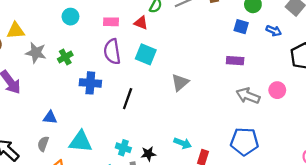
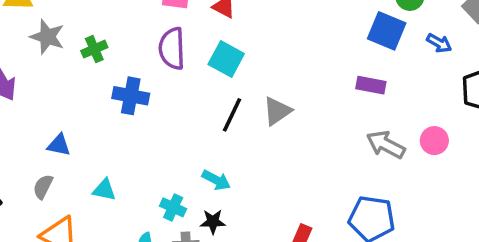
blue square: (241, 27) -> (387, 31), size x1.5
black line: (128, 99) -> (232, 115), moved
cyan triangle: (81, 142) -> (104, 190), size x0.6
cyan arrow: (183, 143) -> (216, 180), moved

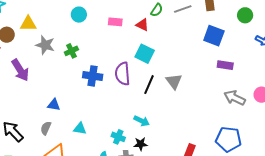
blue square: (387, 31) -> (214, 36), moved
purple semicircle: (172, 49) -> (122, 74), moved
gray triangle: (277, 111) -> (174, 81), turned -30

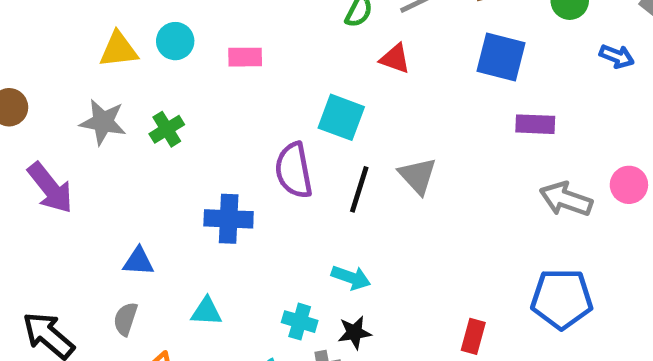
pink rectangle: (115, 22) -> (245, 57), moved
yellow triangle: (28, 24) -> (119, 50), moved
red triangle: (142, 25) -> (395, 59), moved
blue cross: (93, 76) -> (229, 219), moved

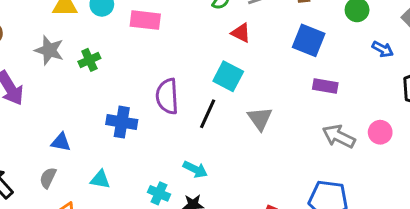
pink rectangle: (245, 57) -> (145, 20), size x1.4
cyan square: (341, 117) -> (228, 76), moved
gray triangle: (418, 176) -> (260, 118), moved

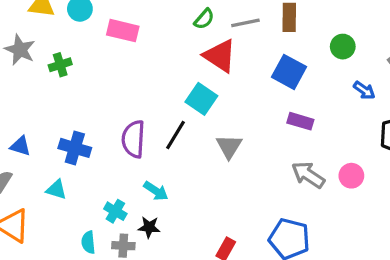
red triangle: (241, 33) -> (220, 56), size x1.6
purple semicircle: (167, 96) -> (133, 139), moved
blue cross: (122, 122) -> (75, 148), moved

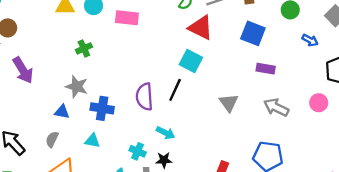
gray star: (20, 50) -> (77, 87), moved
gray triangle: (229, 146) -> (229, 103), moved
pink circle: (351, 176) -> (319, 103), moved

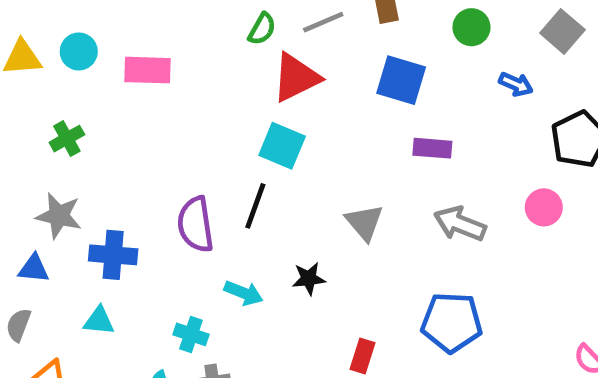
red triangle: (201, 28) -> (296, 78), turned -48
black star: (164, 160) -> (309, 279), moved

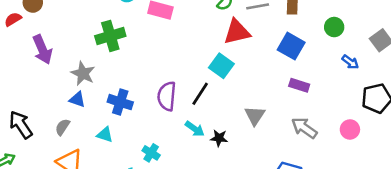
green cross: (67, 139) -> (110, 36), size x1.6
gray star: (59, 216) -> (83, 73), moved
cyan arrow: (244, 293) -> (195, 129), moved

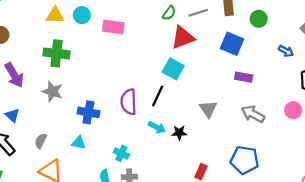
green circle: (334, 27) -> (259, 19), moved
green cross: (110, 36) -> (57, 53), moved, turned 30
blue triangle: (77, 100) -> (12, 115), moved, turned 32

